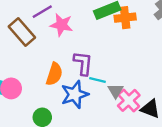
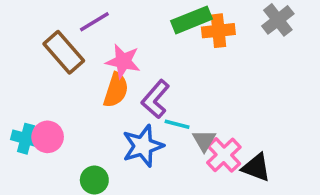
pink star: (61, 25) -> (123, 61), moved
purple L-shape: (83, 63) -> (156, 99), turned -145
orange semicircle: (54, 74) -> (116, 90), moved

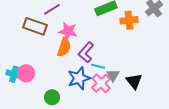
orange cross: (218, 31) -> (129, 20), moved
brown rectangle: (64, 52) -> (35, 26), turned -30
pink cross: (224, 155) -> (101, 83), moved
black triangle: (256, 167) -> (134, 81), moved, turned 30

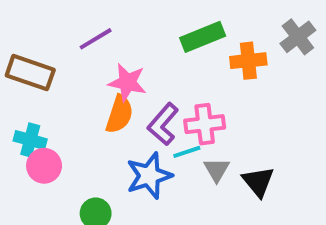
brown rectangle: (35, 26) -> (30, 73), moved
cyan line: (98, 66) -> (187, 152), turned -32
cyan cross: (14, 74) -> (30, 140), moved
pink cross: (101, 83) -> (205, 124), moved, turned 36

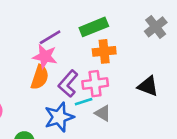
purple line: (96, 39) -> (50, 37), moved
orange cross: (248, 61) -> (104, 51), moved
gray triangle: (217, 170) -> (103, 113), turned -30
black triangle: (258, 182) -> (148, 86), moved, turned -30

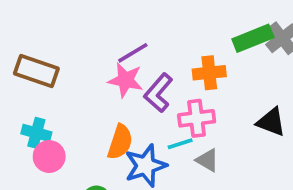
green rectangle: (94, 27) -> (253, 38), moved
orange semicircle: (40, 77) -> (120, 142), moved
purple L-shape: (68, 84) -> (158, 93), moved

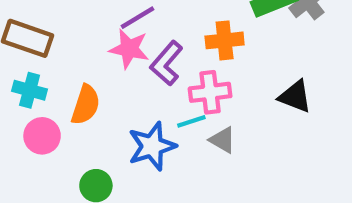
cyan cross: (36, 133) -> (30, 90), moved
orange semicircle: (120, 142) -> (86, 105), moved

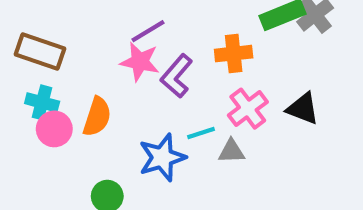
pink cross: (210, 92) -> (248, 109), moved, turned -30
pink circle: (42, 136) -> (54, 129), moved
gray triangle: (222, 140) -> (232, 151), turned -32

